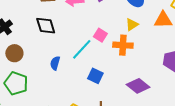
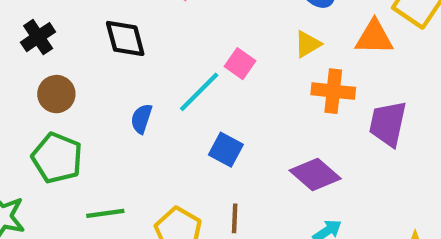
orange cross: (123, 45) -> (333, 91), moved

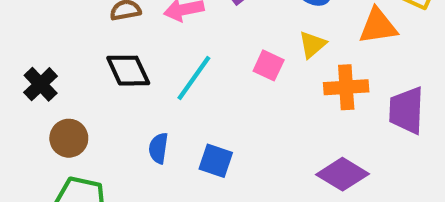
pink square: (240, 64) -> (269, 65), moved
cyan line: (199, 92) -> (194, 78), moved
blue square: (226, 150) -> (216, 161), moved

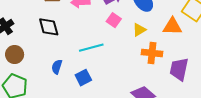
pink square: (269, 65) -> (114, 20), moved
cyan line: (194, 78) -> (91, 48), moved, turned 30
blue square: (216, 161) -> (83, 78), turned 35

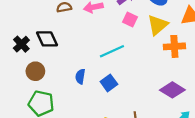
black diamond: (49, 27) -> (47, 39), moved
yellow triangle: (139, 30) -> (158, 25), size x1.5

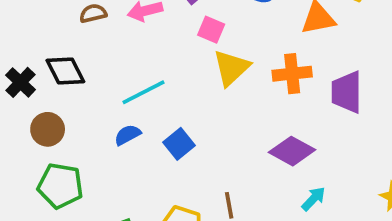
yellow triangle: (158, 25) -> (231, 68), moved
cyan line: (112, 51) -> (144, 92), moved
blue semicircle: (80, 76) -> (128, 135), turned 56

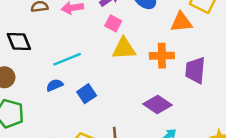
yellow triangle: (231, 68) -> (124, 49), turned 35

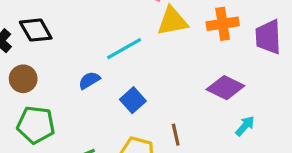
cyan line: (67, 59) -> (124, 49), moved
blue square: (87, 94) -> (133, 100), moved

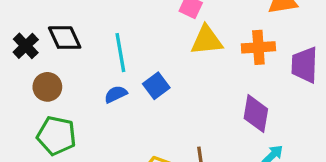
cyan line: (124, 49) -> (120, 53), moved, turned -75
purple diamond: (225, 88) -> (256, 114), turned 69
blue square: (133, 100) -> (156, 86), moved

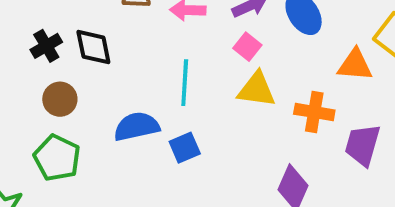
cyan line: (120, 53) -> (185, 83), moved
blue square: (156, 86) -> (185, 148), moved
blue semicircle: (116, 94) -> (137, 127), size x1.6

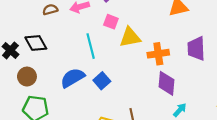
pink square: (247, 47) -> (111, 22), moved
orange cross: (314, 112) -> (158, 54), moved

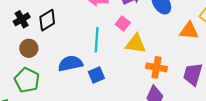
black diamond: (36, 43) -> (47, 20), turned 70

